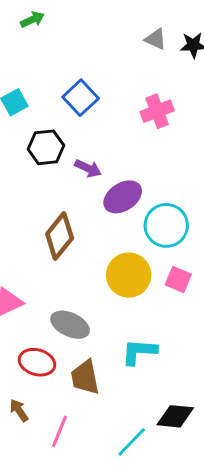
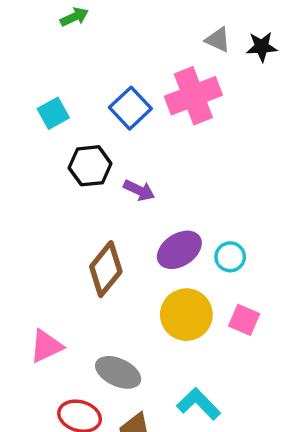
pink cross: (157, 111) -> (193, 96), moved, size x1.4
purple ellipse: (123, 197) -> (179, 250), moved
cyan circle: (166, 225) -> (230, 257), size x0.6
cyan L-shape: (139, 352) -> (199, 404), turned 42

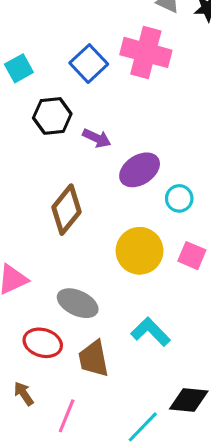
pink cross: (193, 96) -> (146, 52), turned 36
purple ellipse: (179, 250) -> (140, 170), moved

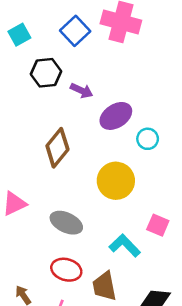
pink square: (192, 256) -> (158, 225), moved
red ellipse: (43, 343) -> (66, 270), moved
brown trapezoid: (94, 359) -> (104, 286), moved

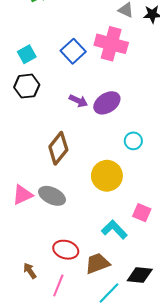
black hexagon: (46, 73) -> (27, 86), moved
purple ellipse: (116, 116) -> (107, 103), moved
gray ellipse: (66, 223) -> (52, 196), moved
brown trapezoid: (104, 286) -> (97, 263), turned 80

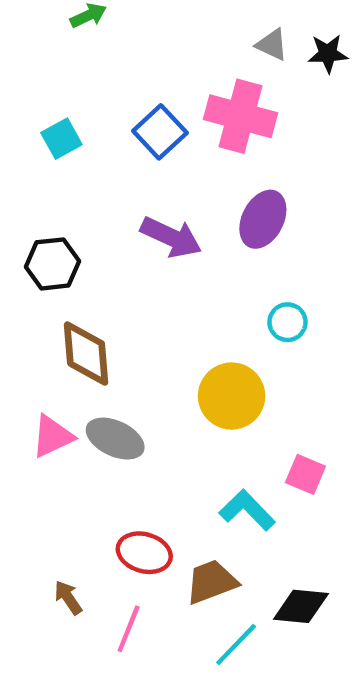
black hexagon: (27, 86) -> (52, 264), moved
purple arrow: (78, 101) -> (171, 237), size x1.5
purple ellipse: (107, 103) -> (263, 219), moved, turned -30
brown diamond: (58, 148) -> (86, 354), moved, turned -44

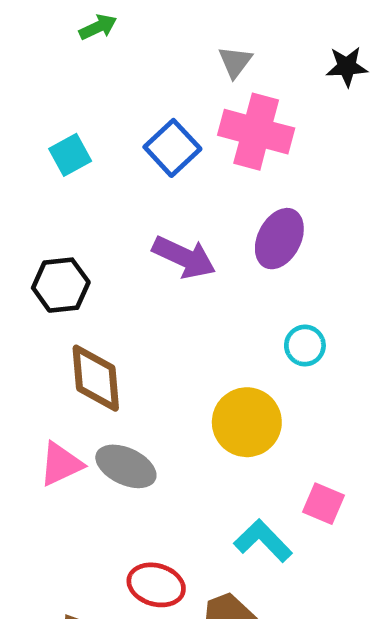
gray triangle: (272, 45) -> (235, 62), moved, turned 42

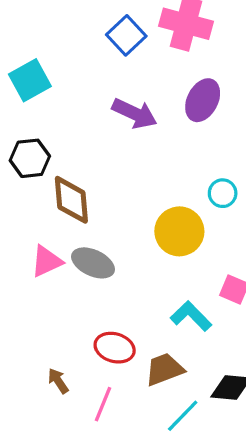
cyan square: (70, 155) -> (30, 80), moved, size x1.4
black hexagon: (61, 285) -> (30, 158), moved
cyan circle: (305, 346) -> (223, 193), moved

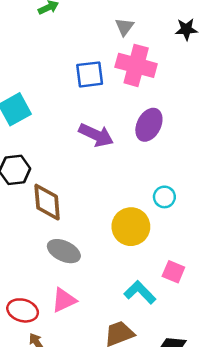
blue square: (126, 35) -> (90, 74), turned 36
pink triangle: (46, 261) -> (64, 300), moved
red ellipse: (115, 348) -> (23, 310), moved

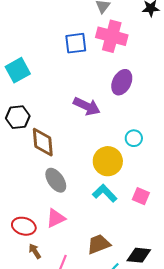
purple arrow: (96, 135) -> (87, 106), moved
gray ellipse: (64, 251) -> (56, 180), turned 30
cyan L-shape: (140, 292) -> (105, 193), moved

